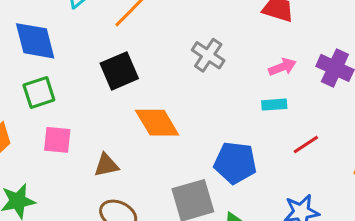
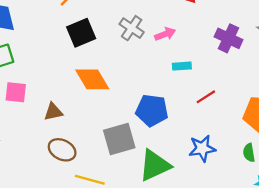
pink arrow: (282, 67) -> (165, 34), moved
black square: (119, 71) -> (81, 33), moved

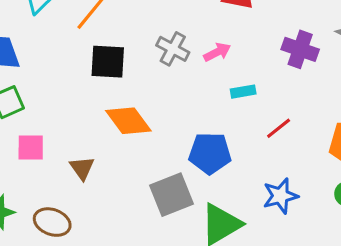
black square: (81, 33) -> (108, 62), turned 32
brown triangle: (53, 112) -> (82, 168), turned -48
brown ellipse: (62, 150) -> (52, 222), moved

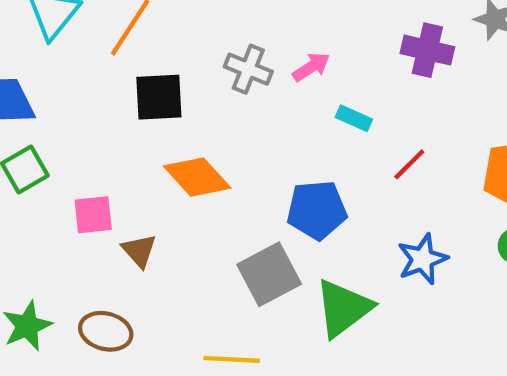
cyan rectangle: (243, 92) -> (354, 118), turned 40
pink square: (31, 148) -> (93, 215), moved

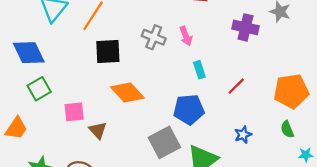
pink arrow: (311, 67) -> (186, 36), turned 102
cyan rectangle: (354, 118) -> (199, 70), moved, turned 48
blue star: (422, 259) -> (243, 135), size x0.7

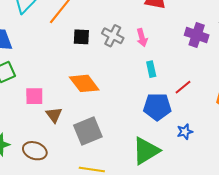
black square: (108, 52) -> (81, 37), moved, size x0.7
blue pentagon: (189, 109) -> (157, 107), moved
gray square: (164, 142) -> (88, 131), moved

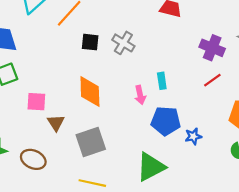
pink arrow: (142, 38) -> (140, 95), moved
orange diamond: (84, 83) -> (90, 91), turned 32
red line: (183, 87) -> (212, 80), moved
blue star: (185, 132) -> (193, 136), moved

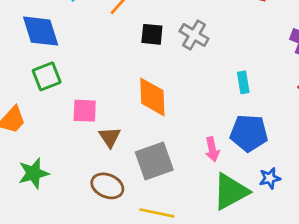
pink arrow: (140, 95) -> (212, 149), moved
blue star: (193, 136) -> (270, 178), moved
brown ellipse: (33, 159) -> (107, 186), moved

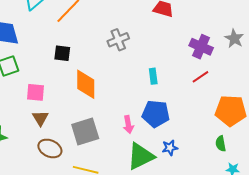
black square: (152, 34) -> (62, 53), moved
gray cross: (194, 35) -> (118, 40), turned 35
brown triangle: (110, 137) -> (40, 118), moved

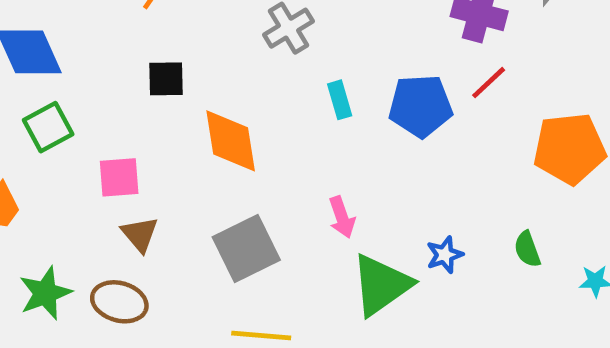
cyan rectangle: (153, 76) -> (340, 100), moved
blue pentagon: (156, 114) -> (420, 106), moved
green semicircle: (221, 144) -> (527, 249), moved
brown ellipse: (50, 148) -> (119, 302), moved

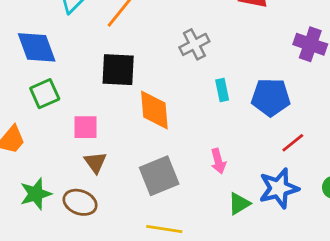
black square: (166, 79) -> (118, 70), size x1.5
red line: (489, 83) -> (293, 143), moved
blue star: (445, 255) -> (279, 188), size x1.8
green triangle: (381, 285) -> (239, 204), size x0.6

